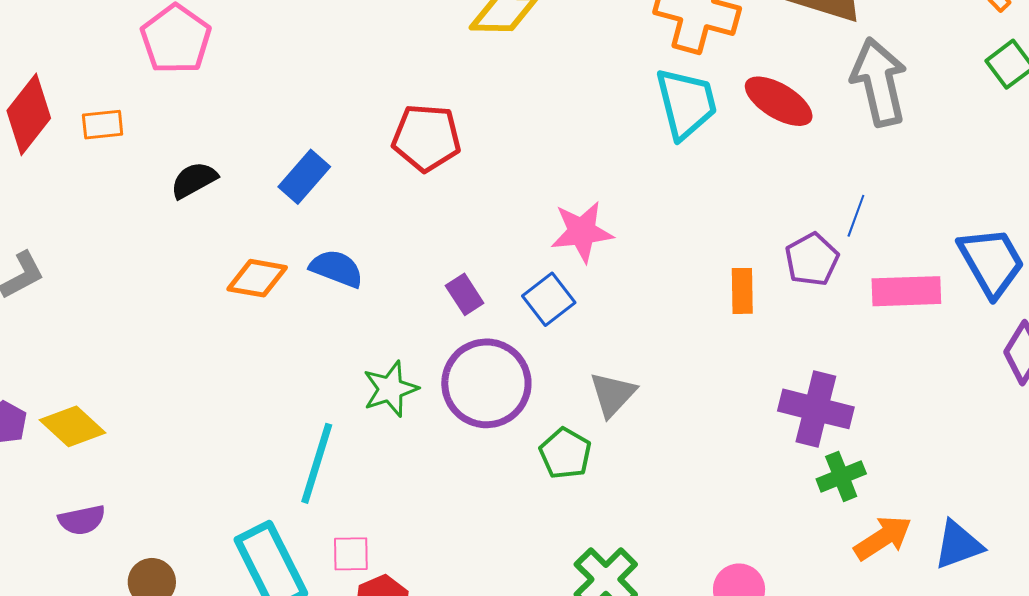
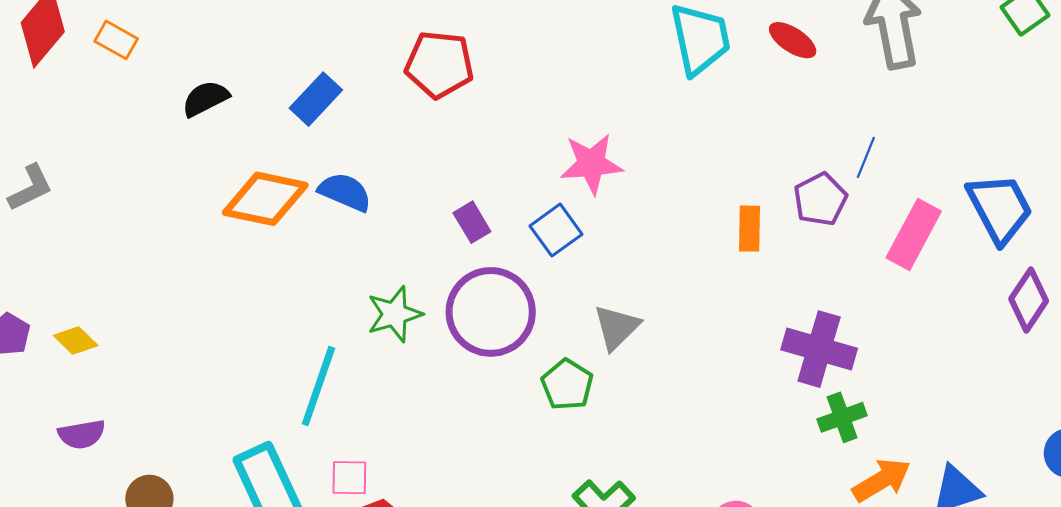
red ellipse: (779, 101) -> (793, 40), size x0.7
orange rectangle: (103, 125) -> (116, 40), turned 33
orange diamond: (257, 278) -> (265, 199), size x1.4
pink rectangle: (906, 291) -> (914, 235), turned -62
yellow diamond: (73, 426) -> (76, 341), size x0.7

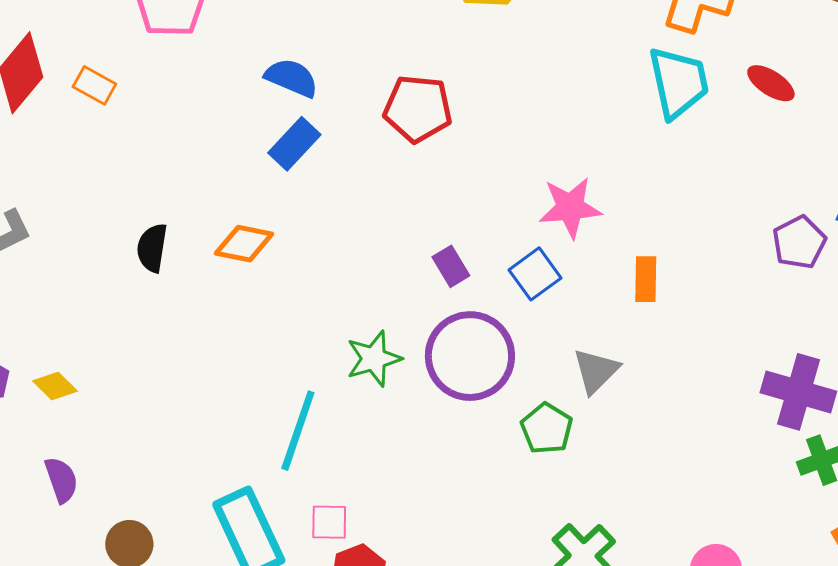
black semicircle: (205, 99) -> (152, 248), moved, turned -54
blue semicircle: (345, 192) -> (292, 78), moved
orange diamond: (265, 199) -> (244, 244), size x0.7
orange rectangle: (750, 229) -> (646, 279), moved
purple semicircle: (82, 434) -> (61, 480), turned -99

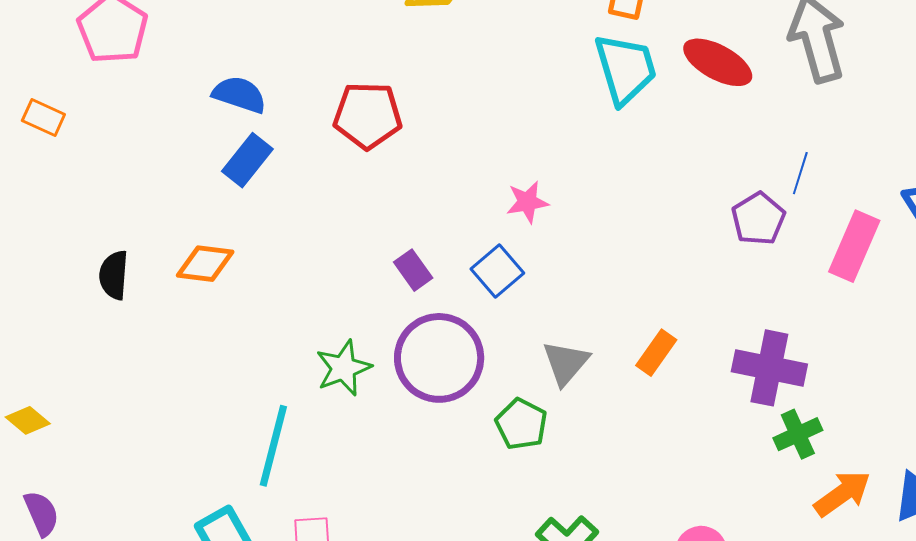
red ellipse: (771, 83) -> (718, 62), size x1.4
pink star: (570, 208) -> (527, 202), size x0.7
orange rectangle: (646, 279) -> (656, 353), moved, turned 39

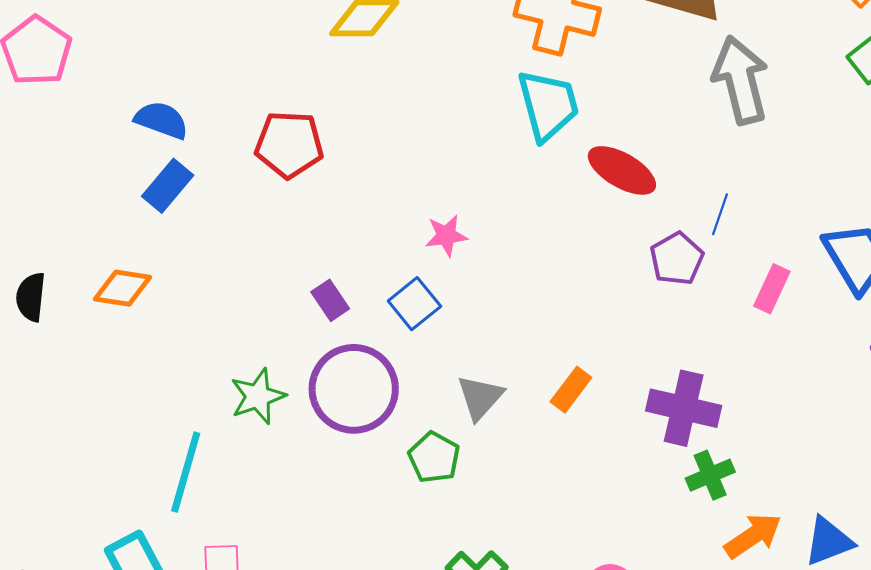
red ellipse: (718, 62) -> (622, 170), moved
pink rectangle: (854, 246) -> (772, 289), size x0.7

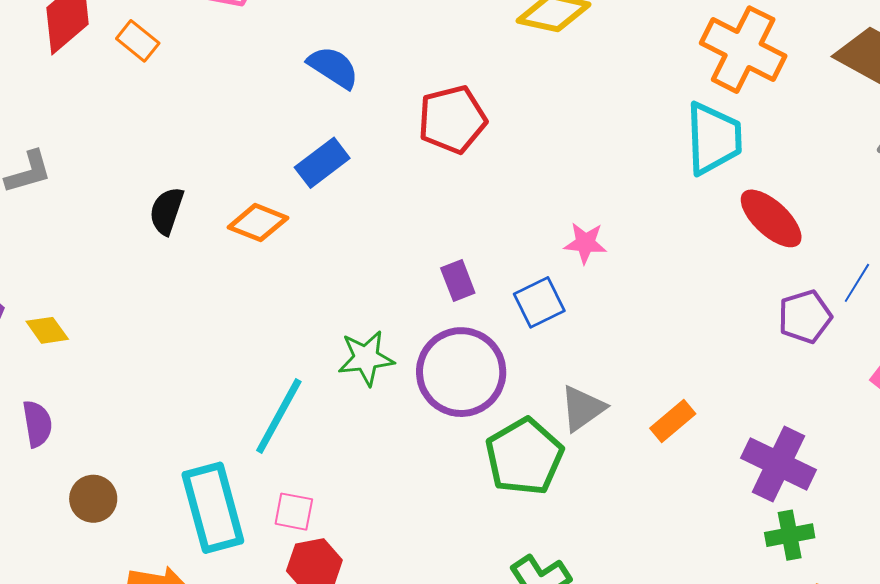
red pentagon: (289, 145) -> (452, 119), turned -30
blue rectangle: (168, 186) -> (322, 163), moved
green pentagon: (434, 457) -> (524, 457), size x1.5

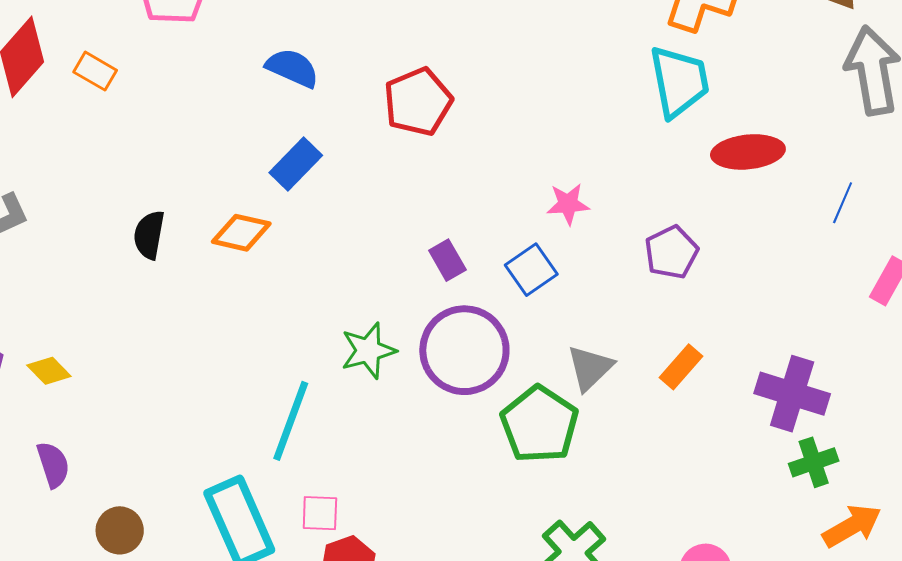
red ellipse: (771, 218) -> (748, 152), turned -40
purple pentagon: (805, 317) -> (671, 252), moved

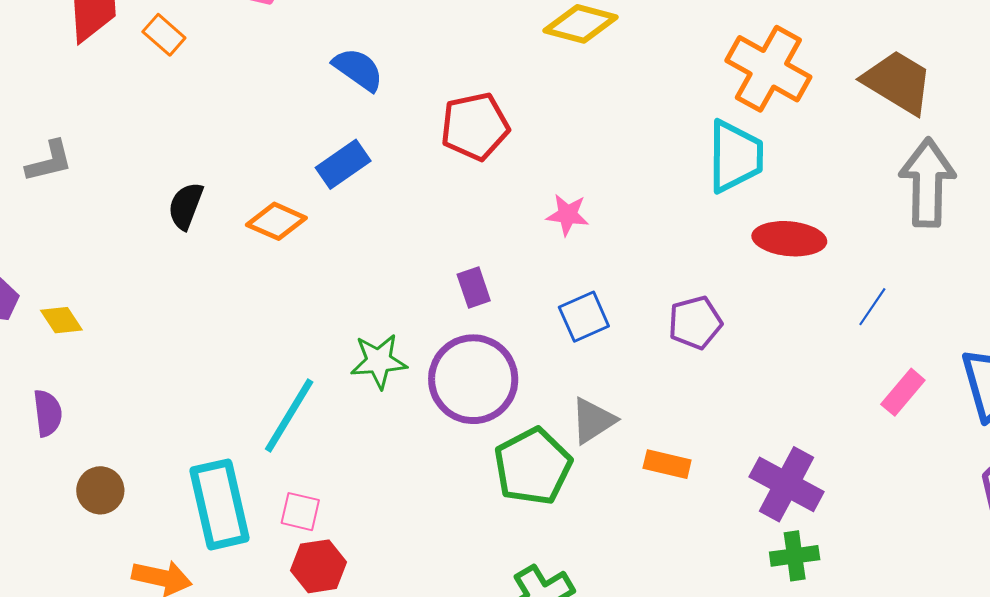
pink star: (568, 204) -> (568, 215), moved
blue square: (531, 270) -> (584, 317), moved
orange rectangle: (681, 367) -> (667, 464), moved, turned 51

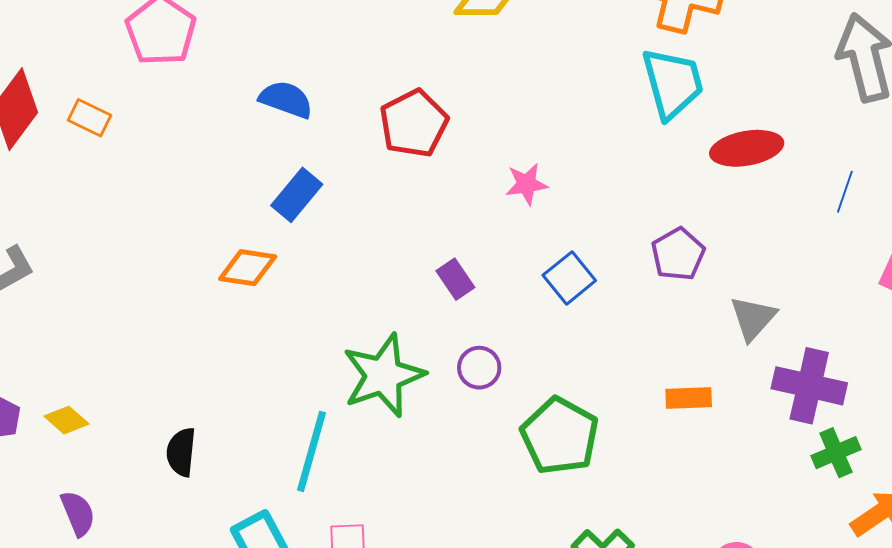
black semicircle: (186, 206) -> (181, 452), moved
green star: (379, 361) -> (383, 375), size x1.5
purple circle: (473, 379) -> (479, 368), size x0.5
gray triangle: (593, 421) -> (753, 318), moved

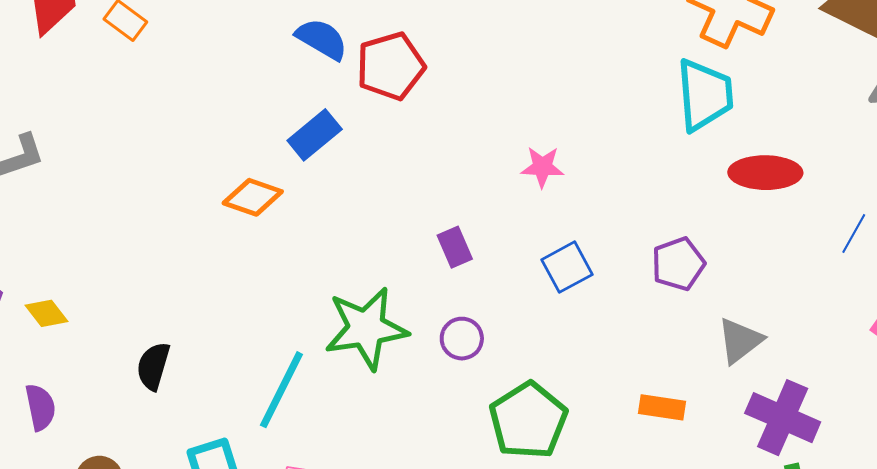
red pentagon: (414, 124) -> (391, 66), moved

